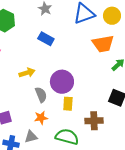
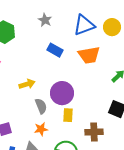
blue rectangle: (46, 39) -> (55, 50), moved
orange trapezoid: (103, 44) -> (89, 55), moved

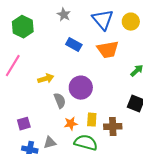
blue triangle: (84, 25) -> (103, 20), turned -50
yellow rectangle: (68, 115) -> (92, 120), moved
orange star: (41, 129) -> (71, 124), moved

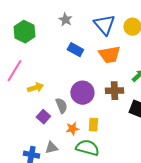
yellow arrow: (46, 79) -> (35, 88), moved
purple square: (24, 124) -> (43, 117), moved, turned -32
brown cross: (113, 127) -> (114, 91), moved

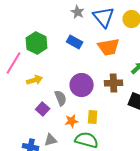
gray star: (65, 20) -> (78, 12), moved
green hexagon: (24, 32) -> (37, 43), moved

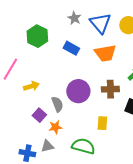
green hexagon: (37, 43) -> (37, 36), moved
yellow rectangle: (93, 117) -> (102, 123), moved
orange star: (72, 121) -> (55, 127), moved

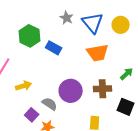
blue rectangle: (71, 48) -> (54, 48), moved
gray semicircle: (57, 104) -> (50, 104), turned -35

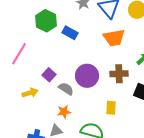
yellow arrow: (24, 86) -> (30, 93), moved
purple square: (32, 115) -> (49, 75), moved

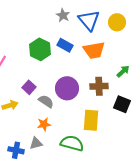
green hexagon: (46, 21) -> (40, 49), moved
blue rectangle: (70, 33) -> (65, 45), moved
yellow rectangle: (111, 108) -> (91, 120), size x1.5

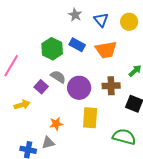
blue triangle: (89, 20) -> (101, 20), size x0.7
gray semicircle: (46, 101) -> (58, 77), moved
yellow rectangle: (91, 120) -> (90, 118), moved
green semicircle: (72, 143) -> (124, 137), moved

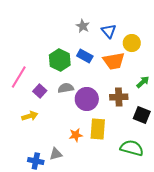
yellow circle: (129, 22) -> (132, 43), moved
gray semicircle: (58, 77) -> (66, 88), turned -42
purple square: (41, 87) -> (40, 91), moved
orange star: (56, 124) -> (76, 135), moved

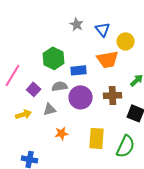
blue rectangle: (85, 56) -> (79, 70), moved, turned -35
yellow rectangle: (98, 129) -> (97, 138), moved
orange star: (76, 135) -> (62, 133), moved
green semicircle: (132, 148) -> (126, 146), turned 100
gray triangle: (56, 154) -> (50, 109), moved

